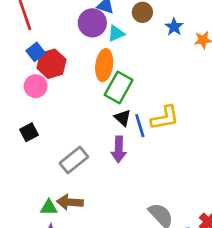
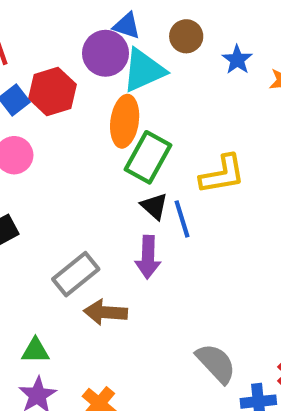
cyan triangle: (116, 33) -> (144, 70), size x1.6
red hexagon: (51, 64) -> (52, 91), moved
yellow L-shape: (165, 118) -> (222, 174), moved
brown arrow: (70, 202) -> (106, 312), moved

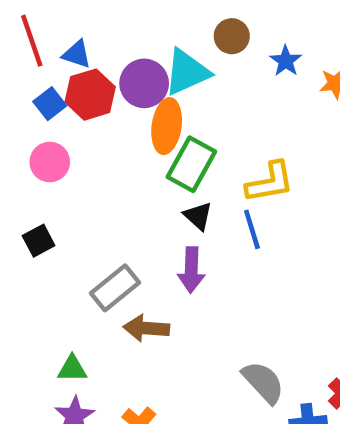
blue triangle: (127, 26) -> (77, 54), moved
purple circle: (106, 53) -> (144, 83), moved
blue line: (182, 219) -> (252, 229), moved

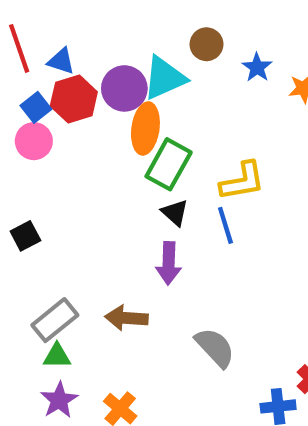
pink circle: (50, 162) -> (34, 141), moved
gray rectangle: (115, 288) -> (55, 320), moved
gray semicircle: (263, 382) -> (215, 347), moved

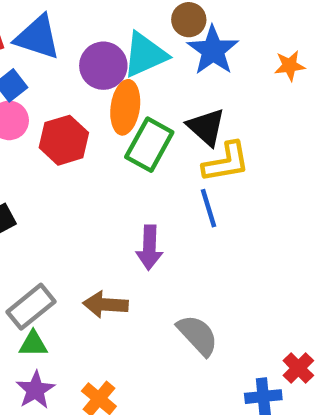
blue triangle: (61, 61) -> (38, 37), size x1.6
blue star: (257, 67) -> (213, 50), moved, size x1.6
red hexagon: (74, 99) -> (64, 140), moved
black triangle: (175, 213) -> (206, 127), moved, size x1.4

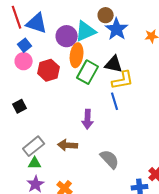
black triangle: (206, 127) -> (114, 64), turned -30

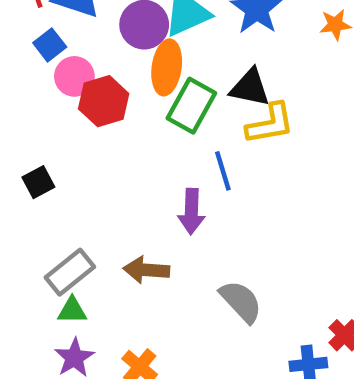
pink circle: (24, 61) -> (74, 76), moved
blue line: (115, 101) -> (223, 171), moved

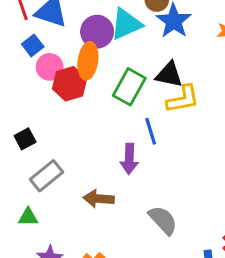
orange ellipse: (167, 67) -> (88, 61), moved
gray rectangle: (70, 272) -> (47, 176), moved
green triangle: (72, 310) -> (28, 217), moved

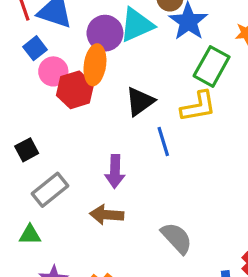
black triangle: (169, 75) -> (140, 101), moved, turned -48
green rectangle: (129, 87) -> (212, 66), moved
purple arrow: (129, 159) -> (115, 171), moved

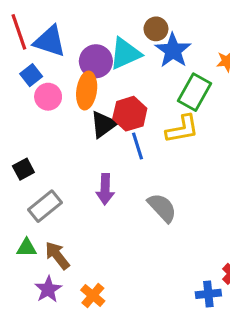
red hexagon: (75, 90) -> (130, 114), moved
black triangle: (140, 101) -> (104, 124), moved
blue line: (163, 141) -> (137, 146), moved
brown arrow: (107, 215) -> (57, 255), moved, turned 48
gray semicircle: (177, 238) -> (162, 208), moved

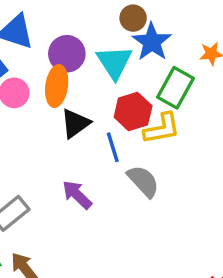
cyan triangle: (125, 54) -> (114, 62), moved, turned -39
red hexagon: (130, 114) -> (133, 111), moved
purple arrow: (105, 189) -> (77, 195), turned 132
gray semicircle: (162, 208) -> (143, 181), moved

